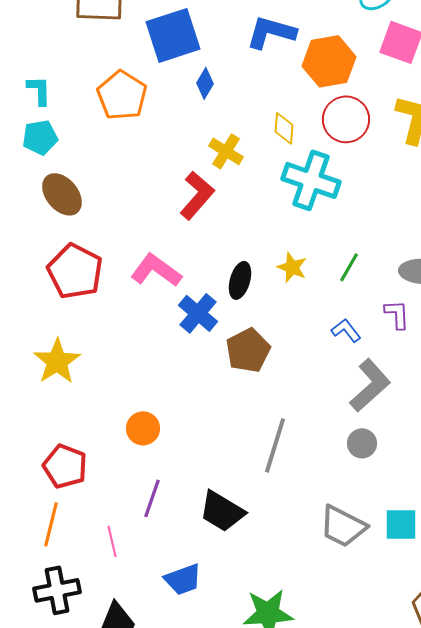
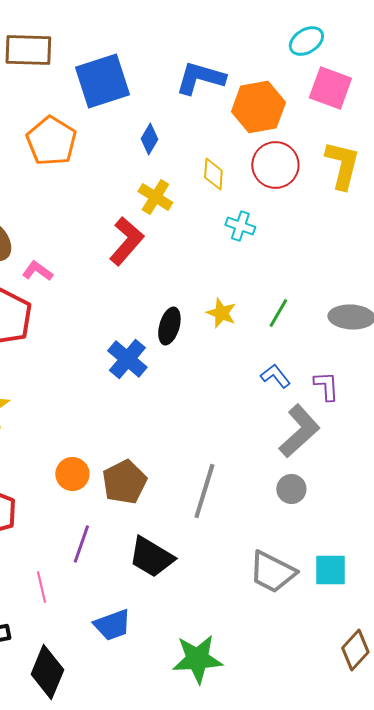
blue diamond: (205, 83) -> (149, 139), moved
cyan cross: (311, 180) -> (240, 226), size x0.5
pink L-shape: (156, 270) -> (37, 271), moved, size x0.6
purple L-shape: (397, 314) -> (326, 386), moved
brown pentagon: (248, 350) -> (124, 482), moved

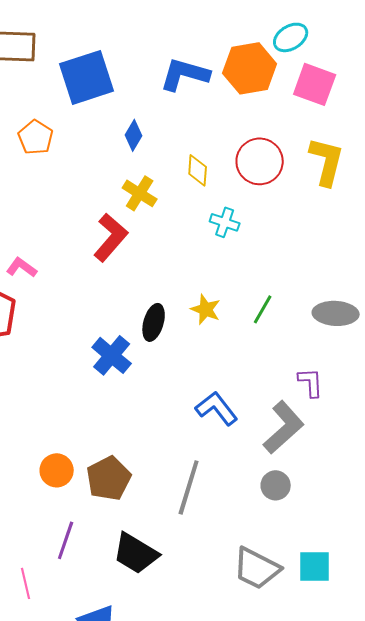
orange hexagon: (258, 107) -> (250, 68), moved
orange pentagon: (51, 141) -> (36, 137), size x0.7
blue L-shape: (275, 376) -> (217, 408), moved, size x1.4

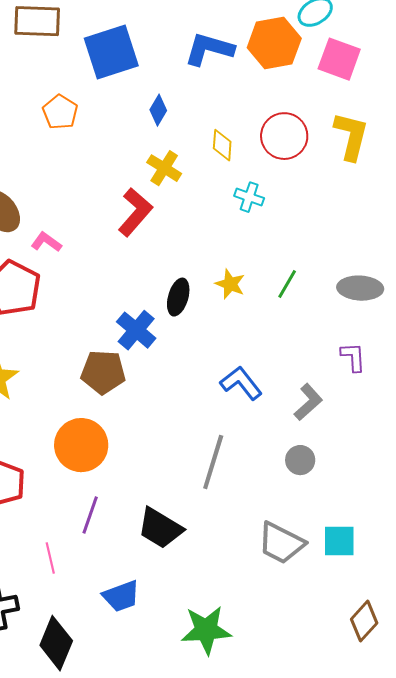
purple L-shape: (311, 382) -> (353, 357), moved
gray L-shape: (284, 427) -> (308, 402), size x0.7
orange circle: (57, 470) -> (81, 445), size x1.6
brown pentagon: (109, 478) -> (103, 372), moved, turned 30

